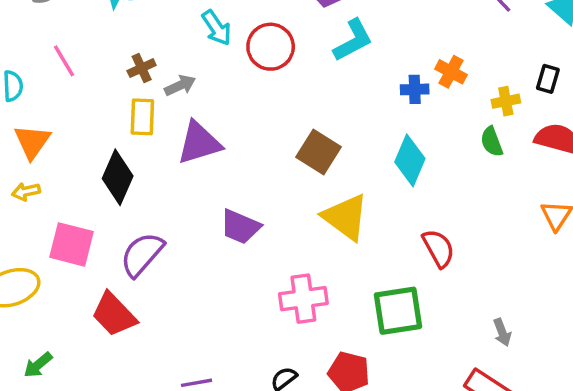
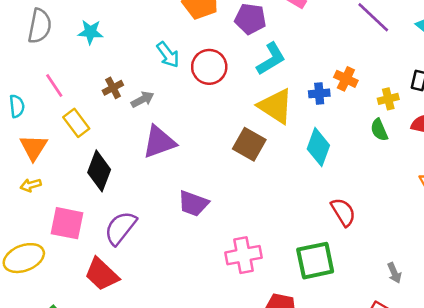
yellow rectangle: (142, 117) -> (76, 123), moved, turned -36
yellow triangle: (346, 217) -> (276, 106), moved

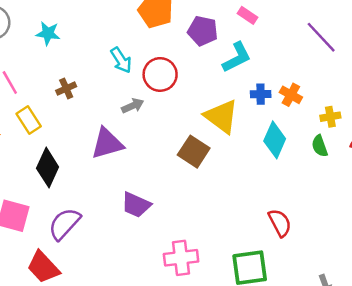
cyan L-shape: (271, 59) -> (237, 57), moved
blue cross: (319, 93) -> (261, 94), moved
gray arrow: (143, 99) -> (133, 106), moved
cyan diamond: (318, 147) -> (275, 140), moved

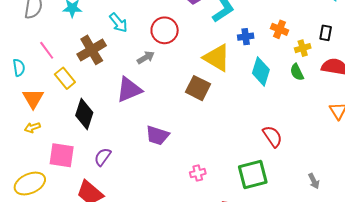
cyan arrow: (121, 60) -> (118, 23), moved
brown cross: (66, 88) -> (92, 50), size x1.8
orange cross: (291, 95) -> (280, 29), moved
purple semicircle: (64, 224) -> (103, 157), size x0.7
pink cross: (181, 258) -> (198, 173), size x0.6

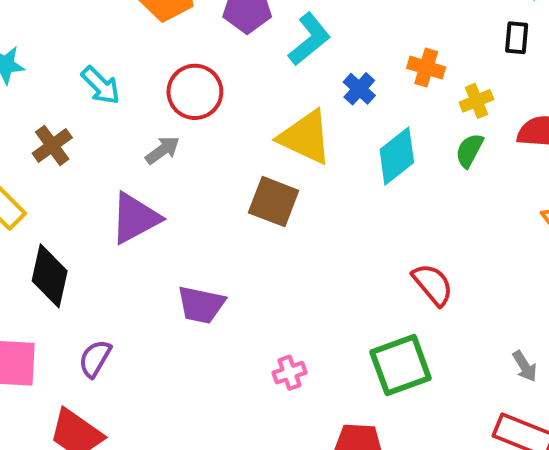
black rectangle: (326, 33) -> (517, 38), moved
blue cross: (246, 37) -> (359, 89), turned -35
brown cross: (92, 50) -> (52, 145), size x0.7
cyan diamond: (261, 71) -> (397, 156), turned 40
green semicircle: (297, 72) -> (469, 150), turned 60

